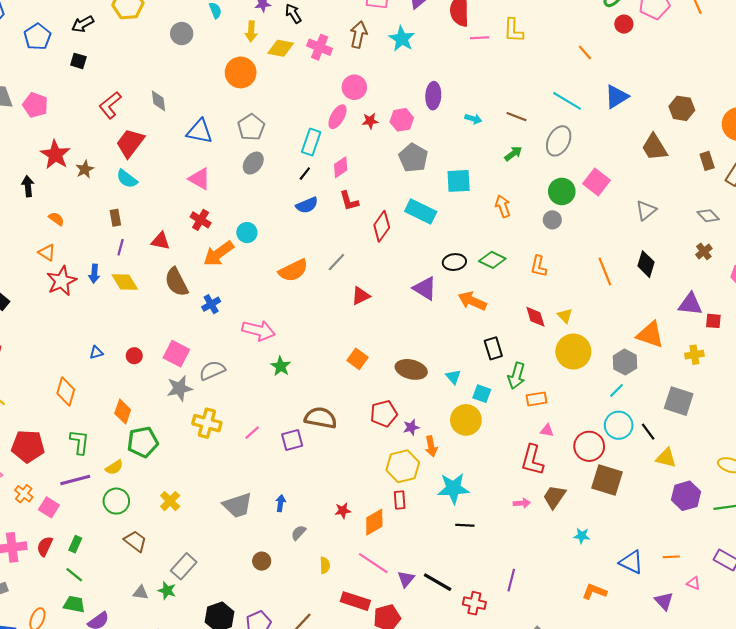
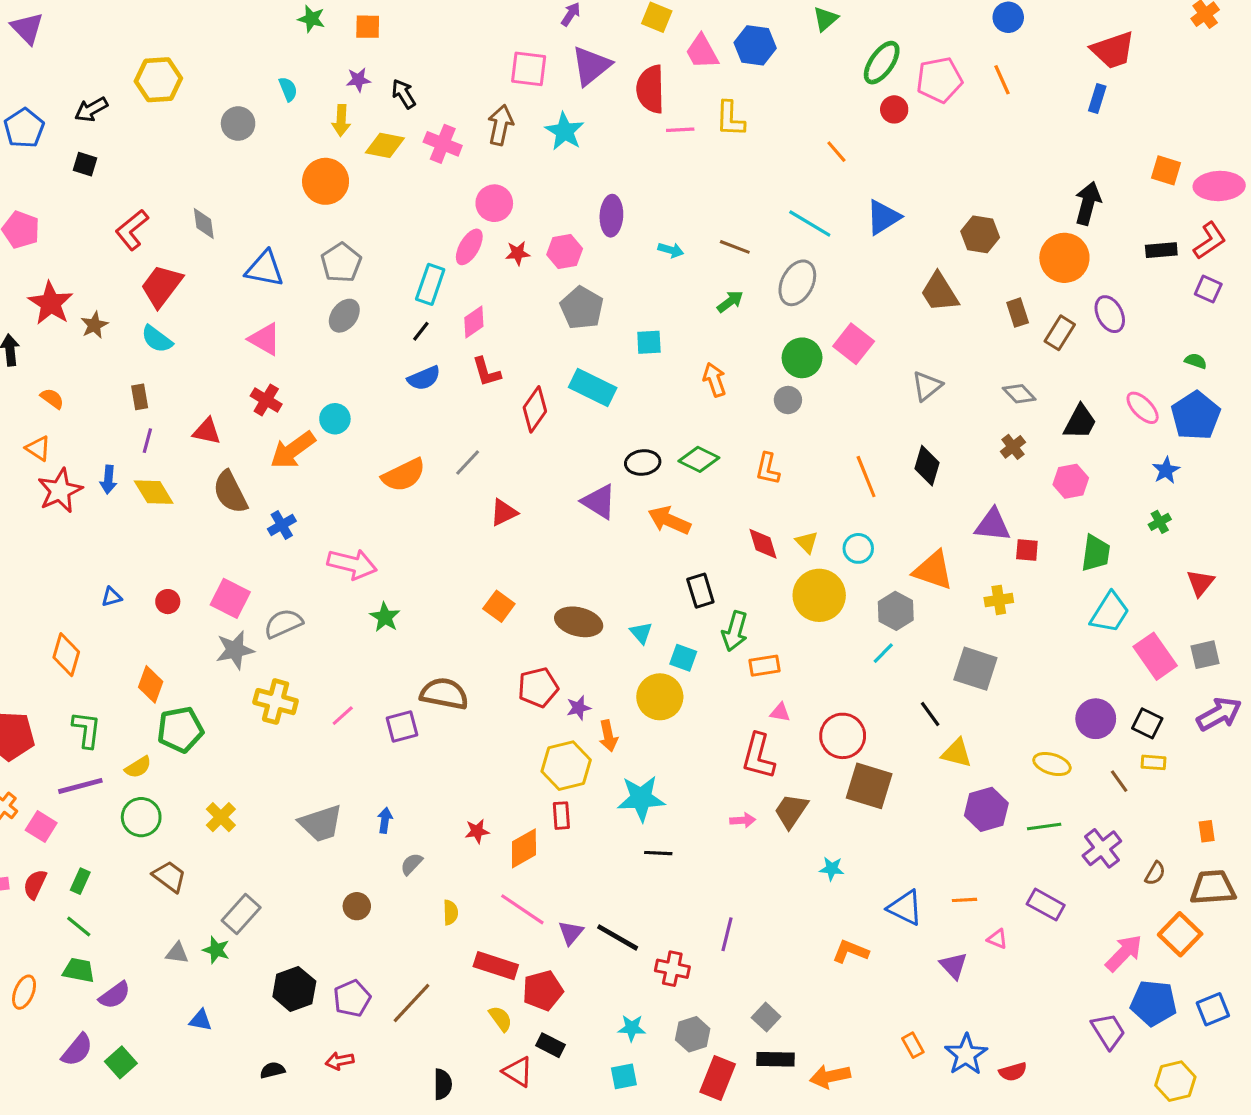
cyan square: (459, 181) -> (649, 342), size x0.7
cyan circle: (619, 425) -> (858, 548), moved, size x0.7

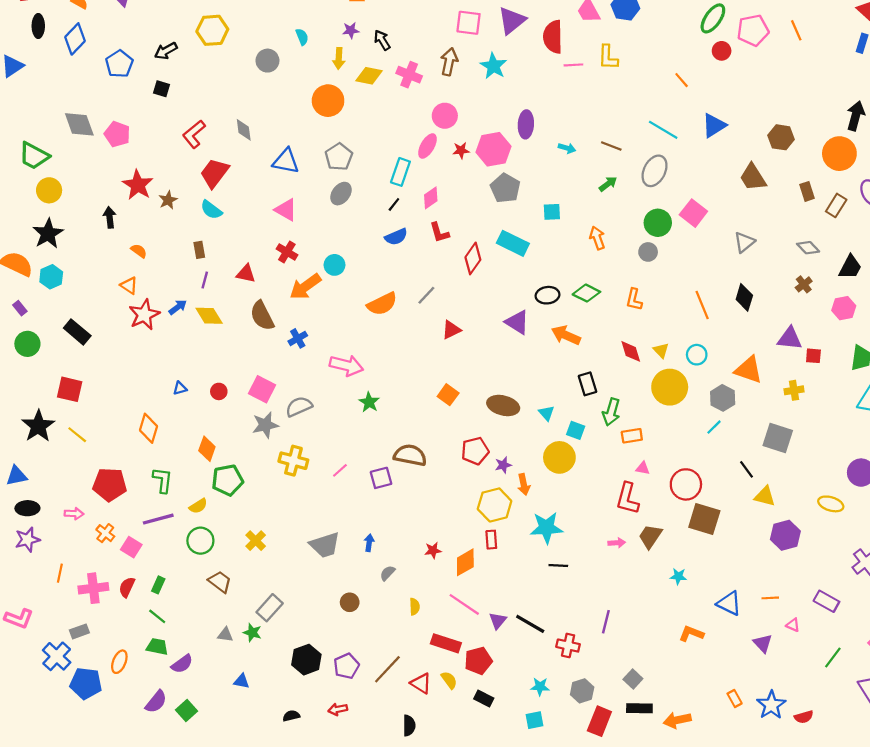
pink hexagon: (565, 252) -> (493, 149), size x1.4
blue arrow: (108, 480) -> (178, 307), turned -132
green line: (1044, 826) -> (833, 657), moved, turned -45
red triangle: (518, 1072) -> (421, 683), moved

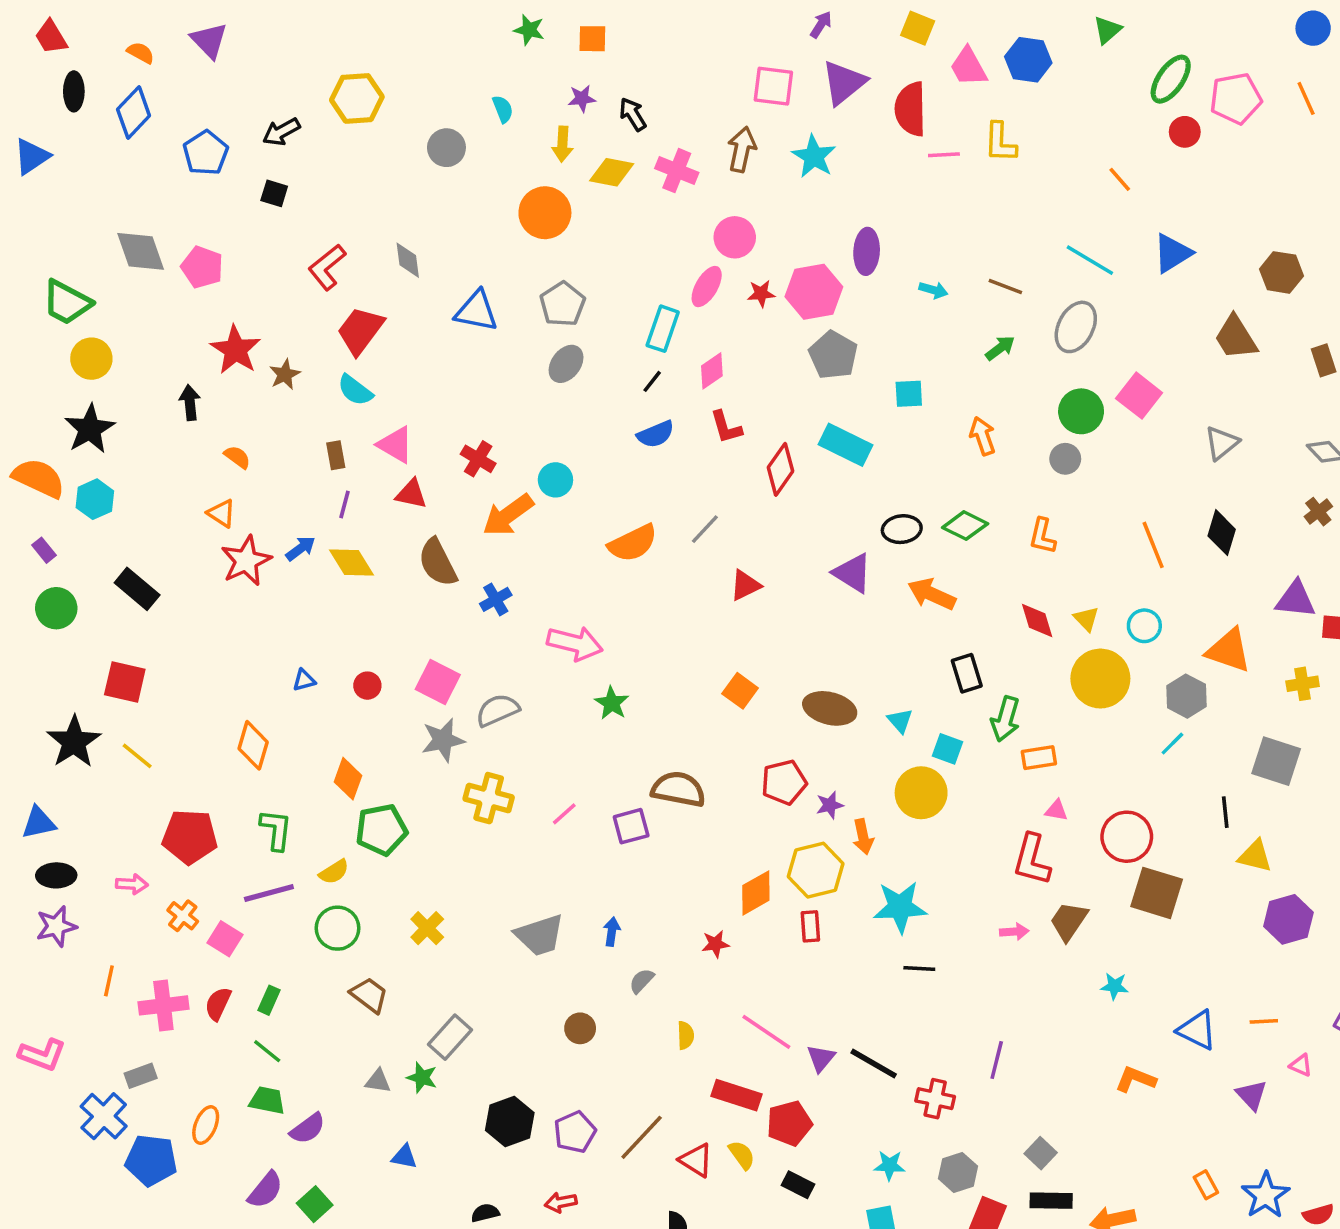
pink triangle: (286, 210) -> (396, 445), moved
black line: (746, 469) -> (1225, 812), turned 30
orange diamond: (465, 562) -> (756, 893), moved

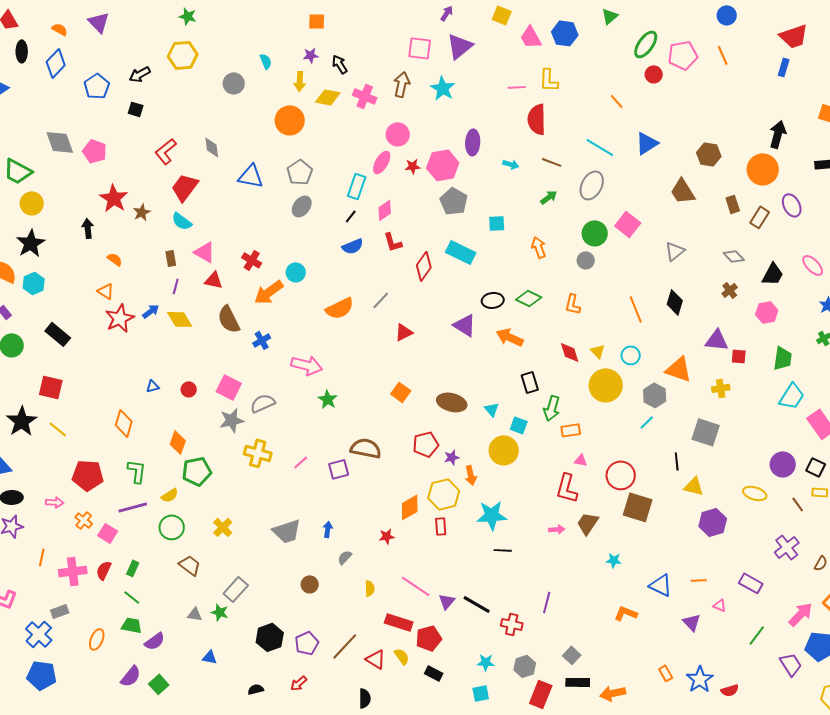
green star: (529, 30) -> (188, 16), moved
red semicircle: (911, 109) -> (537, 119), moved
blue pentagon: (151, 1160) -> (42, 675), moved
red arrow: (561, 1202) -> (299, 683), turned -30

